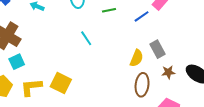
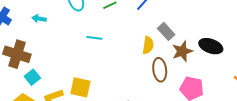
cyan line: (86, 38) -> (94, 38), turned -35
brown star: (168, 72) -> (182, 51), size x1.5

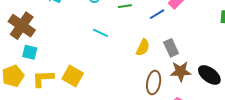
yellow semicircle: (148, 45) -> (143, 47), moved
cyan square: (32, 77) -> (30, 52), turned 35

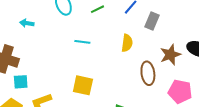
gray rectangle: (171, 48) -> (152, 21), moved, turned 66
yellow square: (73, 76) -> (83, 85), moved

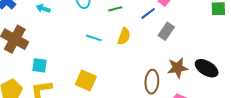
yellow semicircle: (127, 43) -> (124, 36), moved
cyan square: (21, 82) -> (40, 65), moved

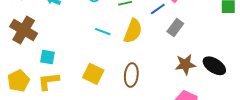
yellow semicircle: (124, 36) -> (133, 31), size x1.4
brown ellipse: (152, 82) -> (131, 75), moved

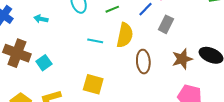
cyan square: (47, 57) -> (44, 63), moved, turned -35
brown ellipse: (131, 75) -> (143, 62), moved

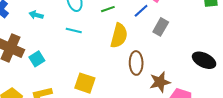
cyan line: (95, 41) -> (74, 30), moved
brown star: (182, 59) -> (160, 82), moved

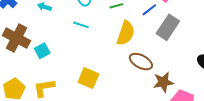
gray rectangle: (161, 27) -> (168, 27), size x1.4
brown ellipse: (136, 63) -> (141, 62), turned -65

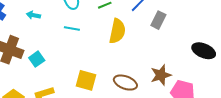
gray rectangle: (168, 27) -> (158, 20), size x0.7
brown ellipse: (141, 62) -> (125, 83), moved

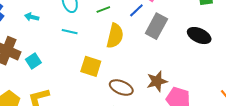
gray rectangle: (158, 20) -> (156, 26), size x1.4
black ellipse: (204, 51) -> (199, 36), moved
yellow square: (86, 80) -> (91, 66), moved

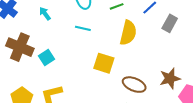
cyan arrow: (32, 17) -> (45, 14), turned 40
gray rectangle: (156, 26) -> (170, 23), size x0.7

